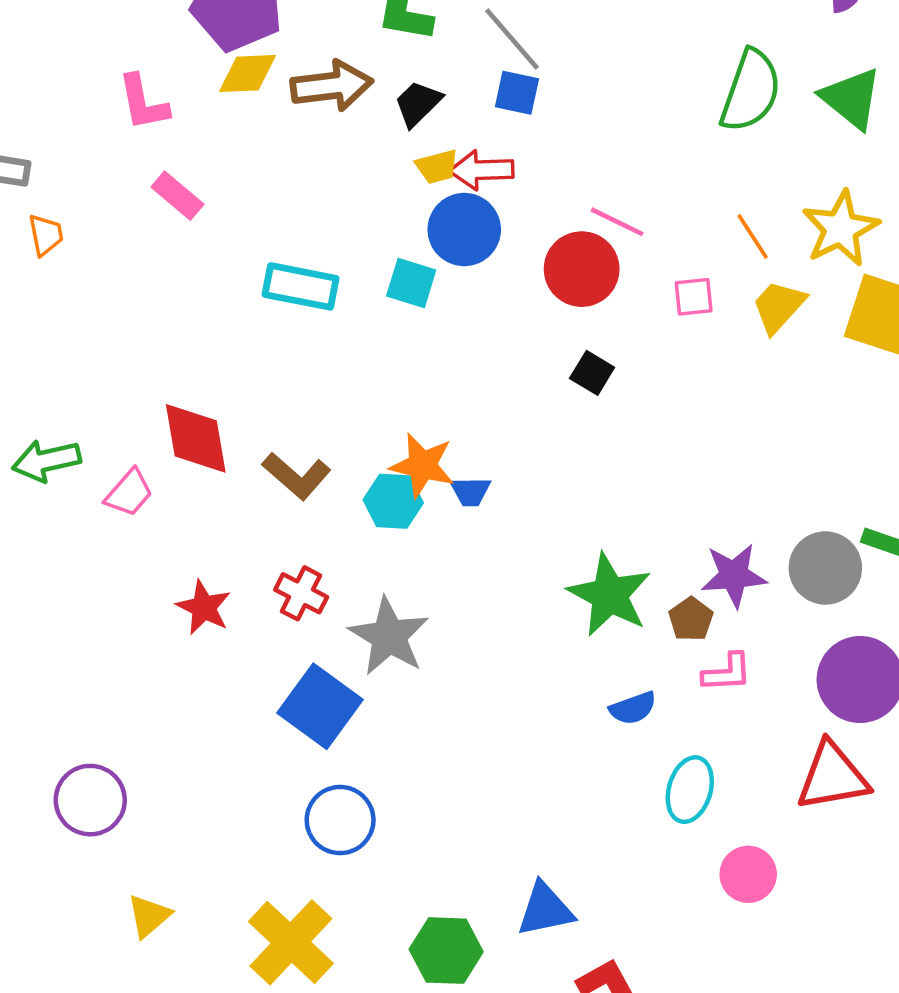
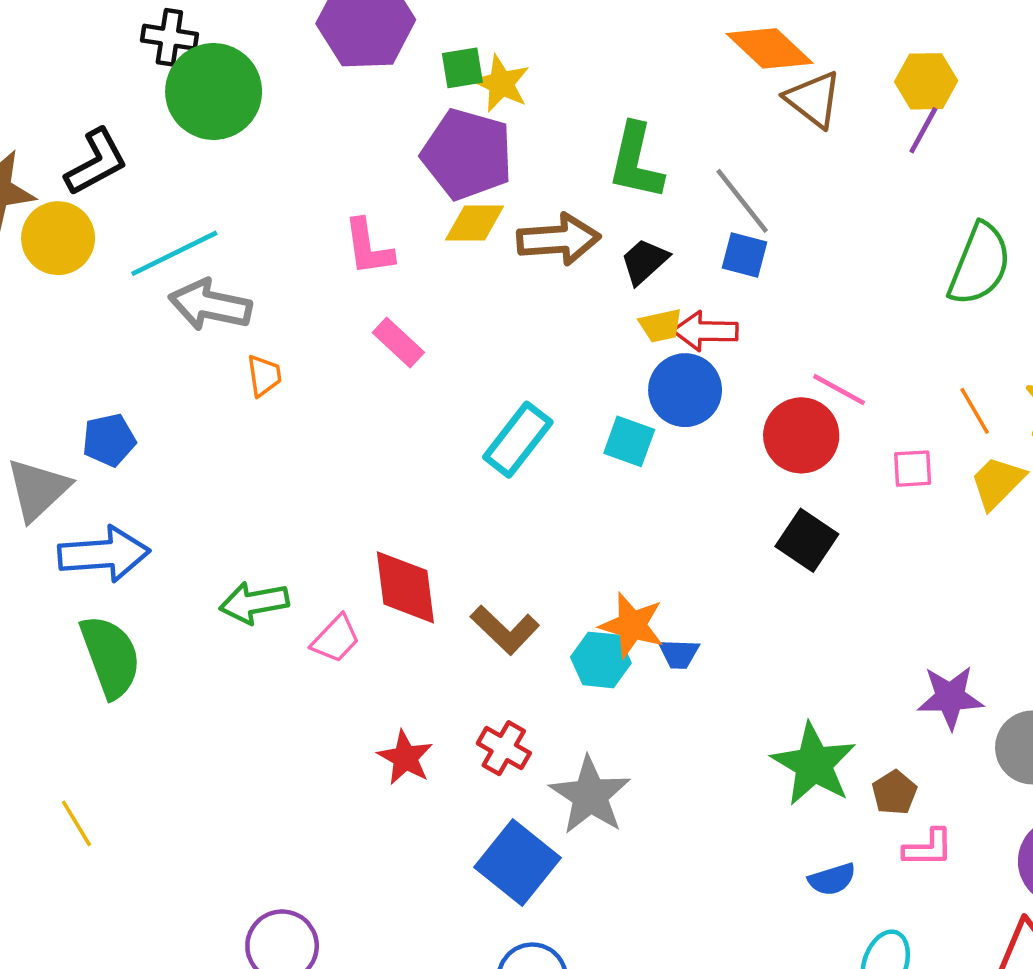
cyan rectangle: (301, 286) -> (518, 440), turned -66
black square: (592, 373) -> (807, 540), size x1.4
purple star: (734, 575) -> (950, 697), moved

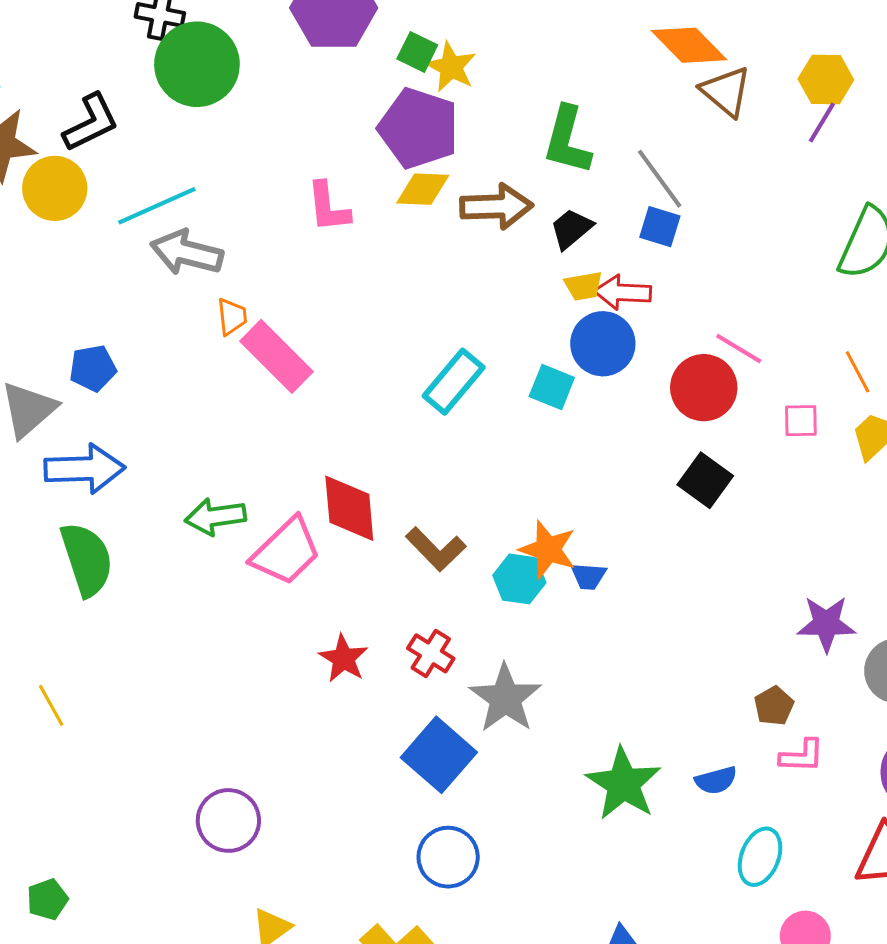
green square: (462, 68) -> (417, 52), turned 33
pink rectangle: (398, 342) -> (276, 356), moved, size x1.6
pink trapezoid: (336, 639) -> (286, 551), size x1.6
green star: (814, 764) -> (623, 784), moved

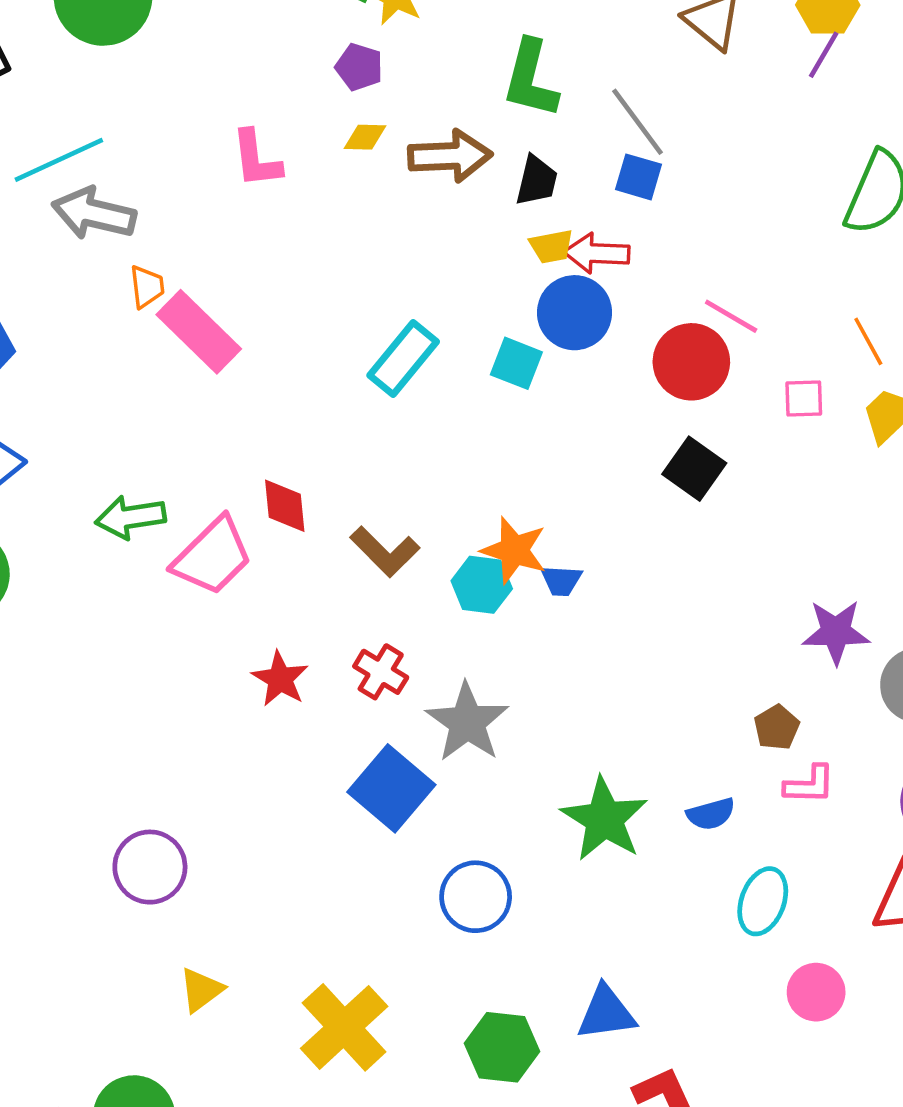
purple pentagon: (419, 128) -> (359, 67), size x0.5
yellow diamond: (423, 189) -> (365, 137), size x0.7
black trapezoid: (571, 229) -> (537, 181), turned 144
red diamond: (349, 508) -> (285, 506), size x0.7
blue circle: (448, 857) -> (476, 897), moved

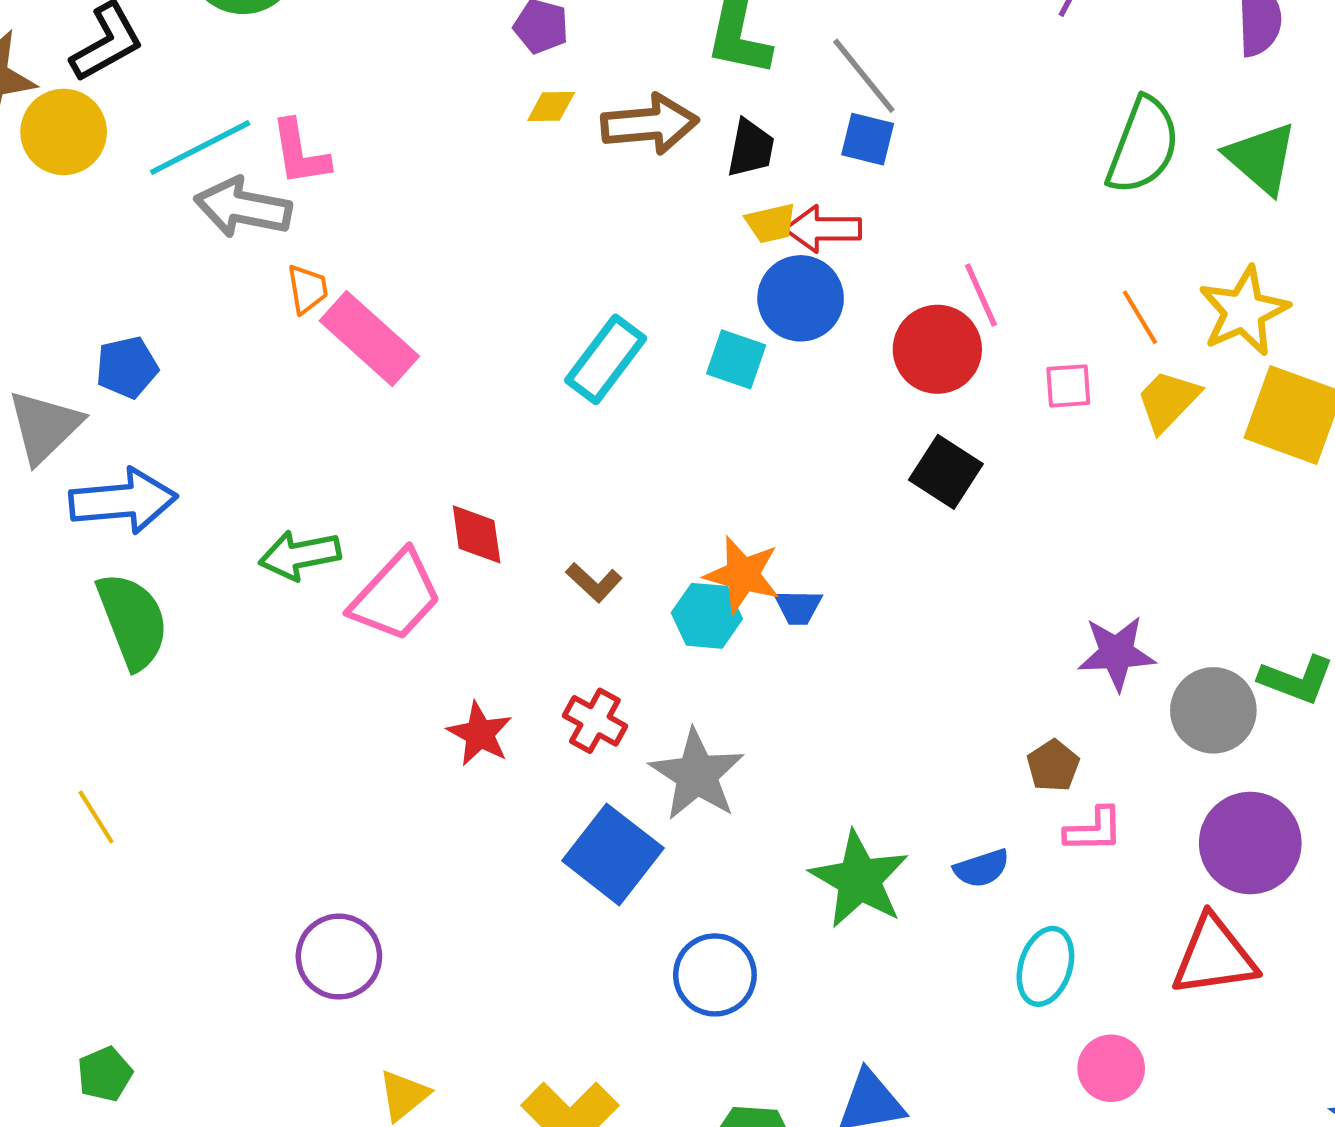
pink L-shape: (256, 159) -> (300, 153), moved
pink line: (731, 316) -> (981, 295), turned 38
brown L-shape: (385, 552) -> (594, 582), size x0.7

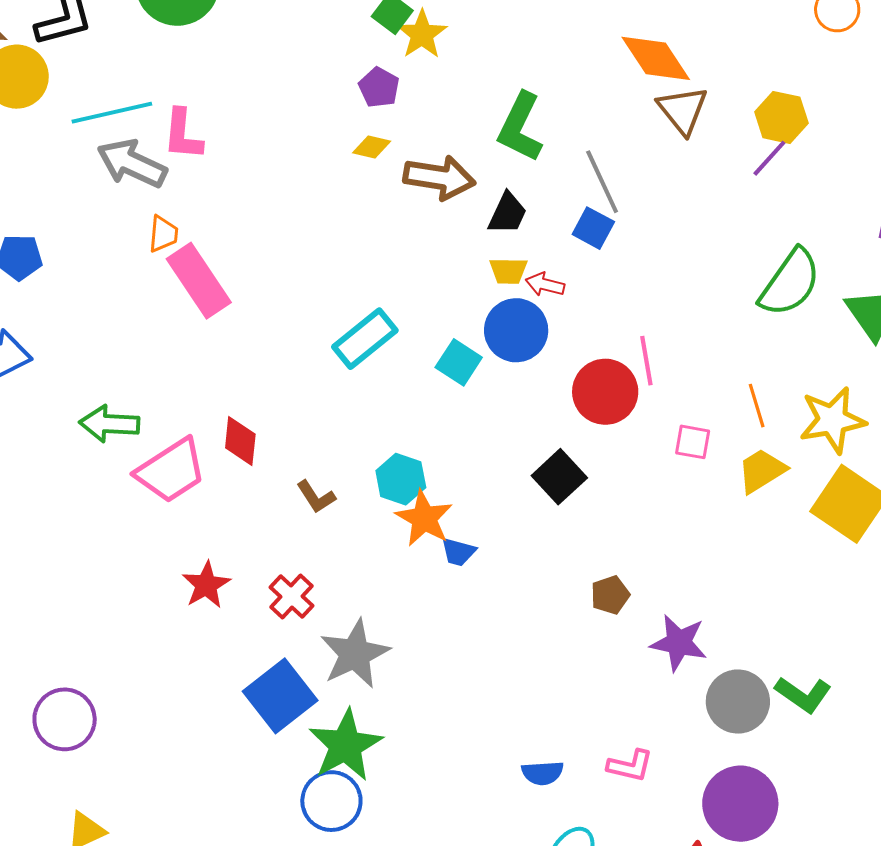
red arrow: (823, 229) -> (545, 284), size x0.7
black square: (946, 472) -> (559, 477), moved
cyan hexagon: (707, 616) -> (401, 479), moved
brown pentagon: (1053, 766) -> (610, 595), moved
green star: (859, 879) -> (345, 745), moved

